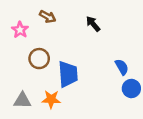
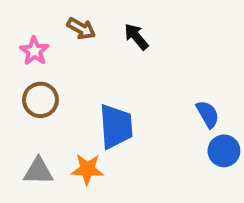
black arrow: (93, 24) -> (136, 37), moved
brown circle: (39, 59) -> (40, 100), moved

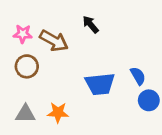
brown arrow: (81, 29) -> (54, 41), moved, size x1.5
pink star: (34, 51) -> (23, 34), turned -30
blue trapezoid: (116, 126) -> (100, 84), moved, turned 88

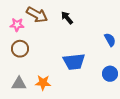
brown arrow: (54, 41) -> (37, 15), moved
blue semicircle: (138, 76) -> (110, 40), moved

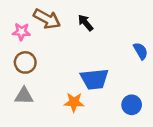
blue circle: (110, 74) -> (132, 105), moved
orange star: (43, 83) -> (74, 102), moved
gray triangle: (19, 84) -> (24, 96), moved

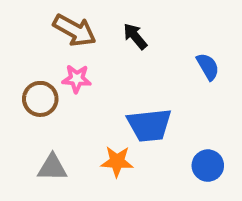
pink star: (21, 32) -> (77, 79), moved
blue semicircle: (141, 51) -> (208, 67), moved
gray triangle: (24, 96) -> (52, 168), moved

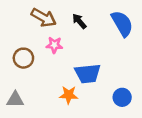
blue semicircle: (208, 67) -> (122, 24), moved, size x1.6
pink star: (77, 79) -> (54, 45), moved
gray triangle: (52, 168) -> (15, 100), moved

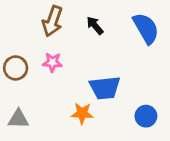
brown arrow: (44, 18) -> (52, 21), turned 80
pink star: (54, 45) -> (52, 62), moved
brown circle: (23, 58) -> (16, 68), moved

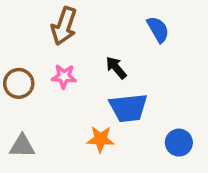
black arrow: (95, 25) -> (116, 68), moved
blue semicircle: (146, 28) -> (158, 29), moved, size x0.7

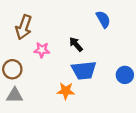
brown arrow: (64, 26) -> (24, 27), moved
brown circle: (19, 83) -> (12, 69), moved
blue circle: (179, 143) -> (125, 75), moved

